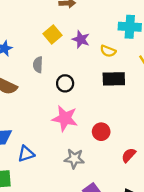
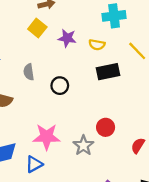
yellow square: (52, 34) -> (37, 28), moved
pink star: (65, 118) -> (47, 137), moved
gray star: (74, 159) -> (83, 145), moved, turned -30

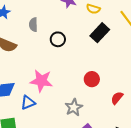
black rectangle: (108, 72) -> (100, 33), turned -42
gray star: (83, 145) -> (74, 107), moved

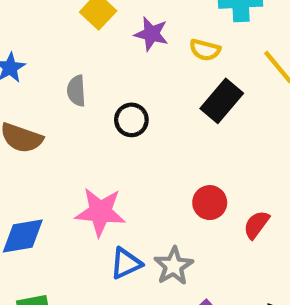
red semicircle: (117, 98) -> (256, 225), moved
blue triangle: (28, 102) -> (126, 263), moved

